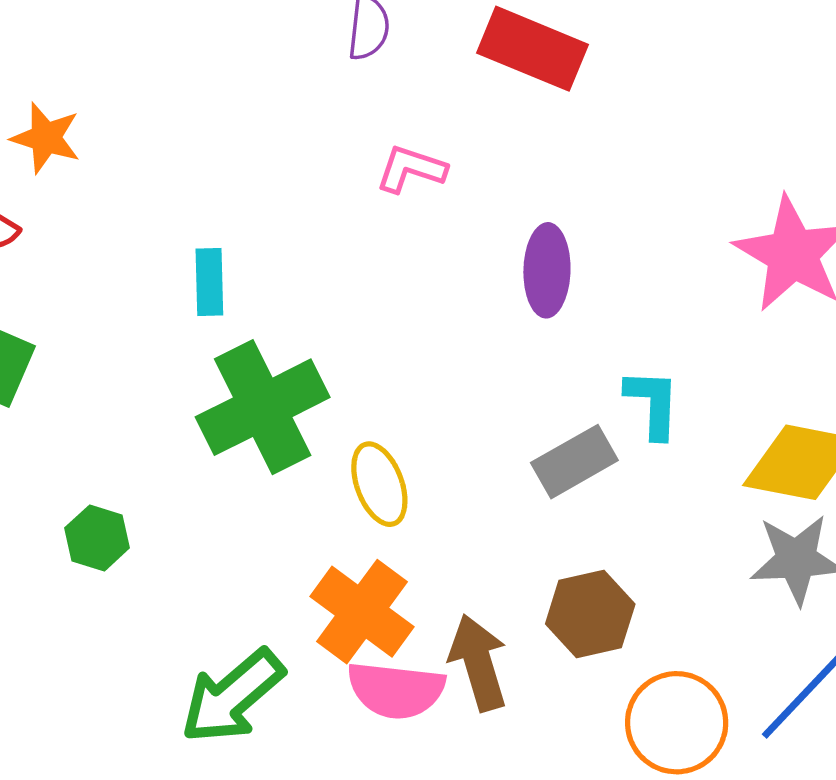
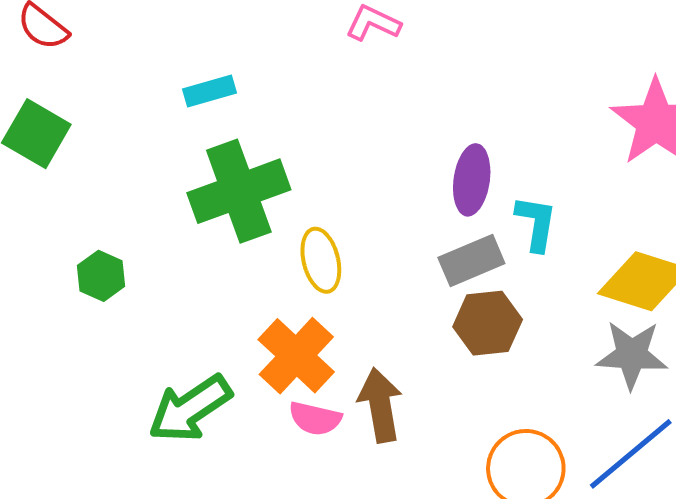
purple ellipse: (547, 270) -> (472, 180), moved
cyan rectangle: (209, 282) -> (210, 91), turned 69
brown hexagon: (590, 614) -> (488, 323), moved
pink semicircle: (396, 690) -> (315, 418), size x0.7

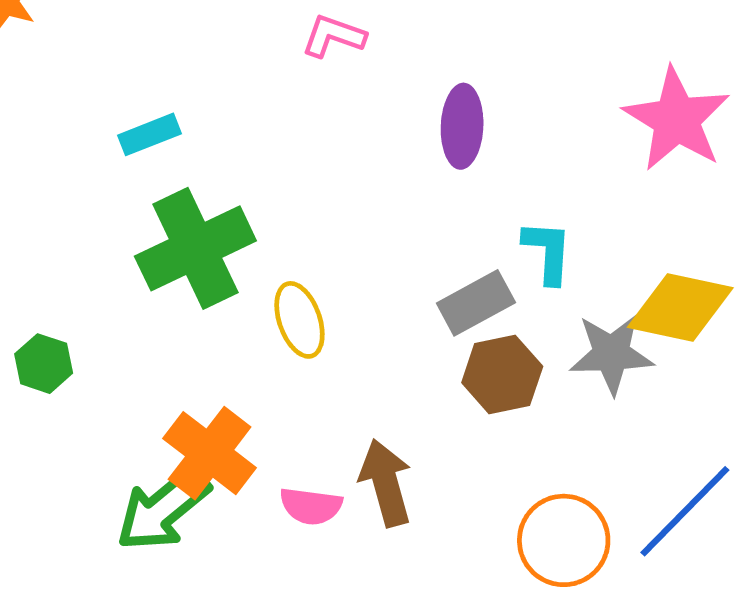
purple ellipse: (472, 180) -> (462, 126), moved
gray star: (632, 355) -> (611, 354), moved
orange cross: (296, 356) -> (210, 453), moved

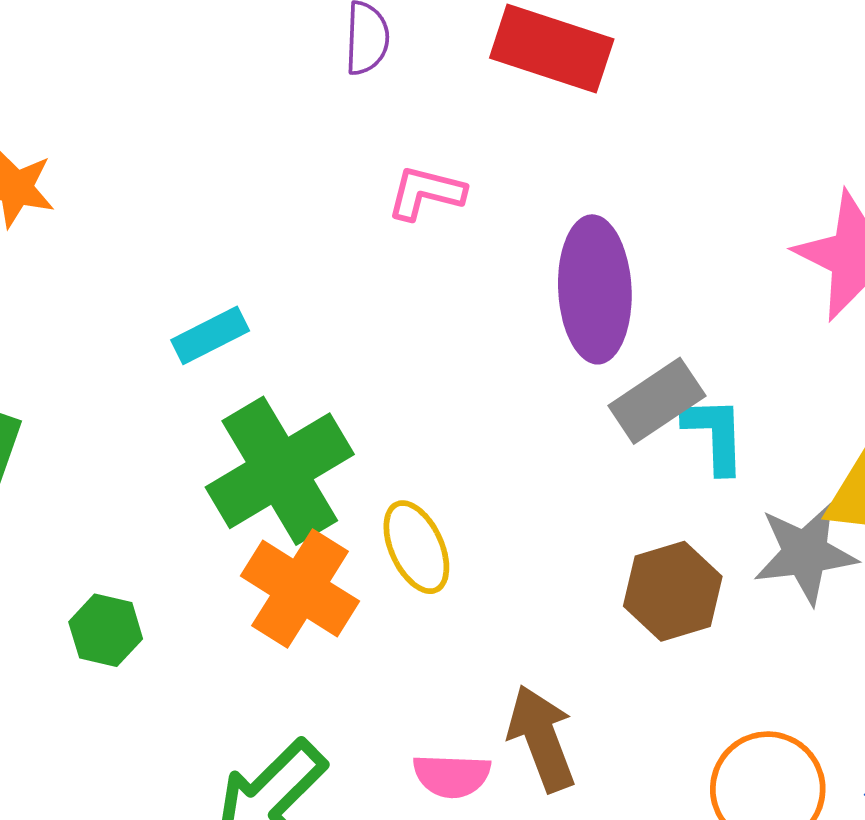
purple ellipse: (462, 126) -> (595, 289), size x1.4
gray rectangle: (476, 303) -> (657, 401), moved
orange cross: (210, 453) -> (300, 589), moved

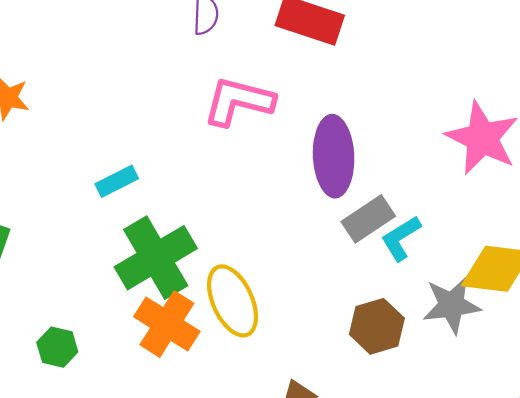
pink L-shape: (426, 193) -> (239, 101), size x1.6
cyan L-shape: (715, 435) -> (401, 238), turned -120
yellow ellipse: (416, 547) -> (233, 301), size x1.4

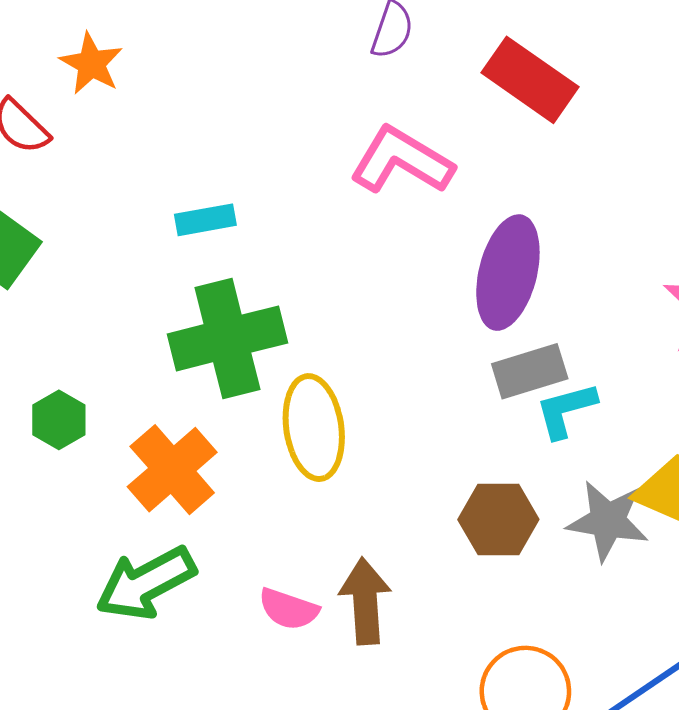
orange cross: (167, 324) -> (172, 470), moved

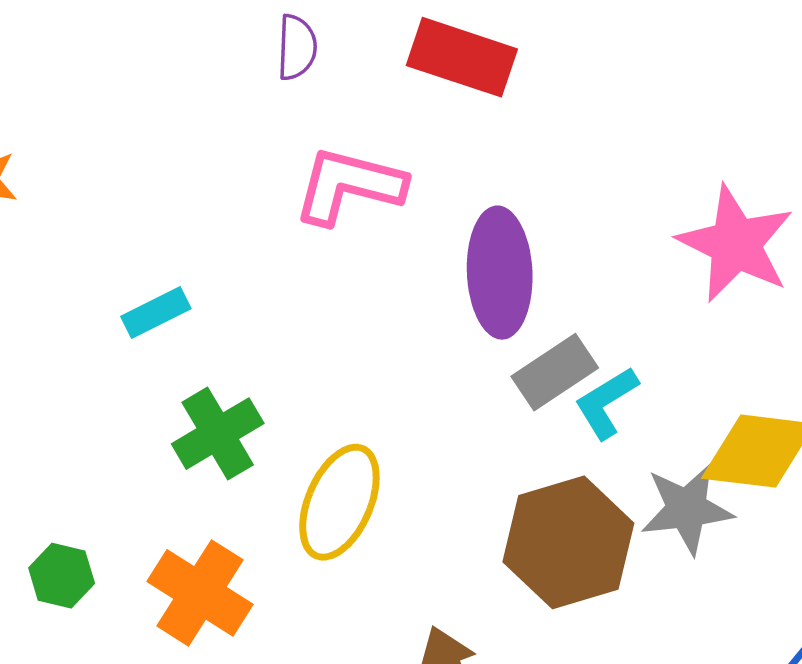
green cross: (227, 338) -> (218, 434), size x0.7
yellow ellipse: (314, 428) -> (339, 502), turned 48
brown hexagon: (498, 519) -> (568, 542), size x1.5

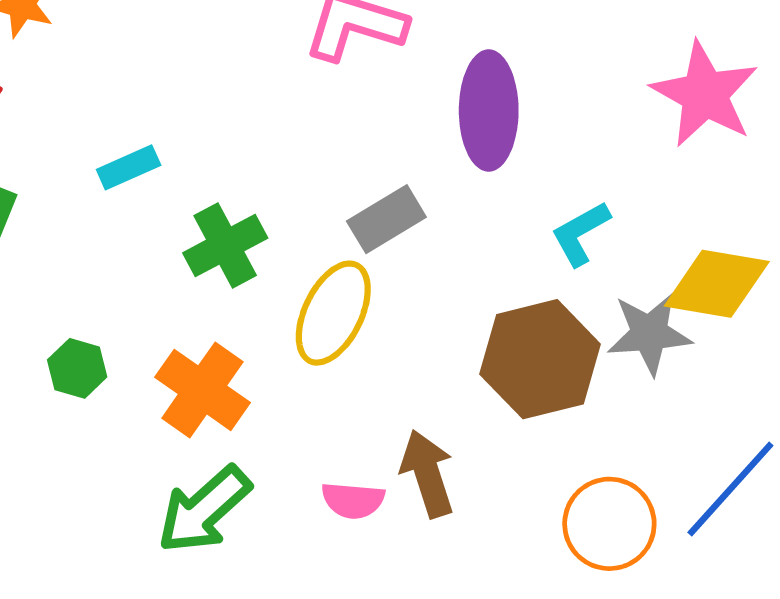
cyan rectangle: (156, 312) -> (129, 167), moved
gray rectangle: (555, 372) -> (386, 219), moved

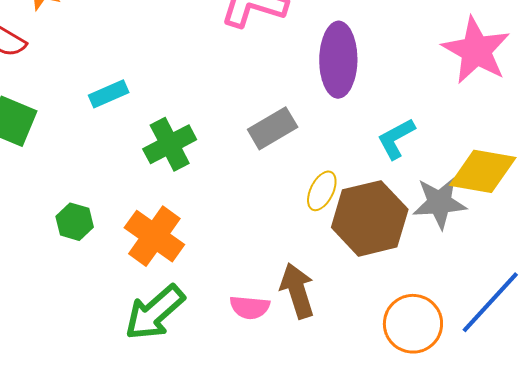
yellow ellipse: (333, 313) -> (322, 191), moved, size x0.6

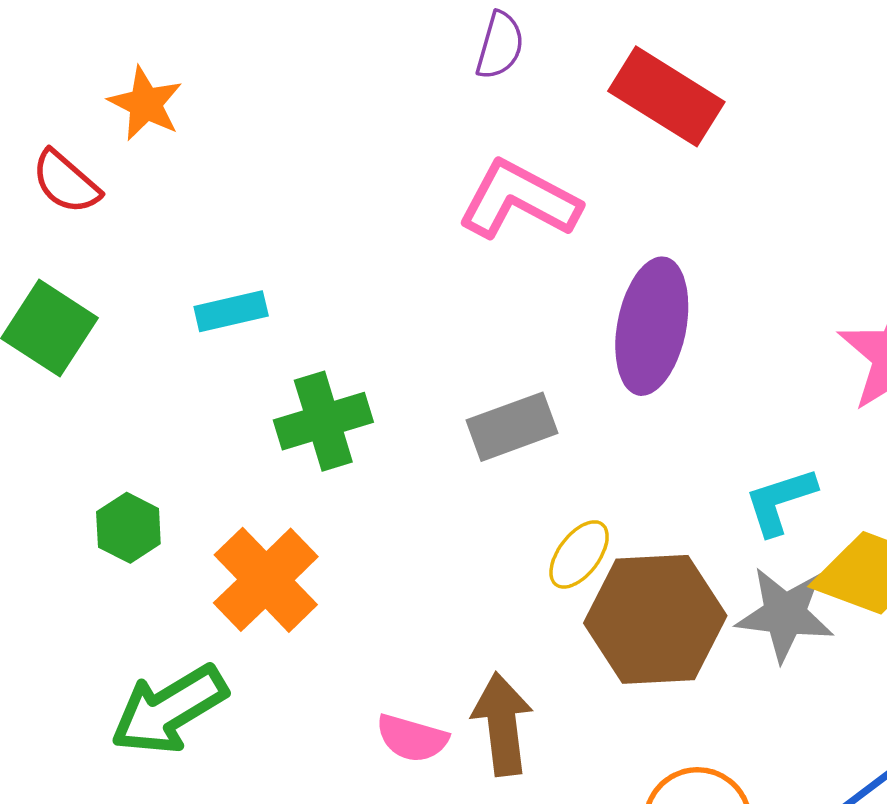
cyan L-shape: (396, 139) -> (780, 501), moved
green arrow: (155, 312) -> (169, 710), moved

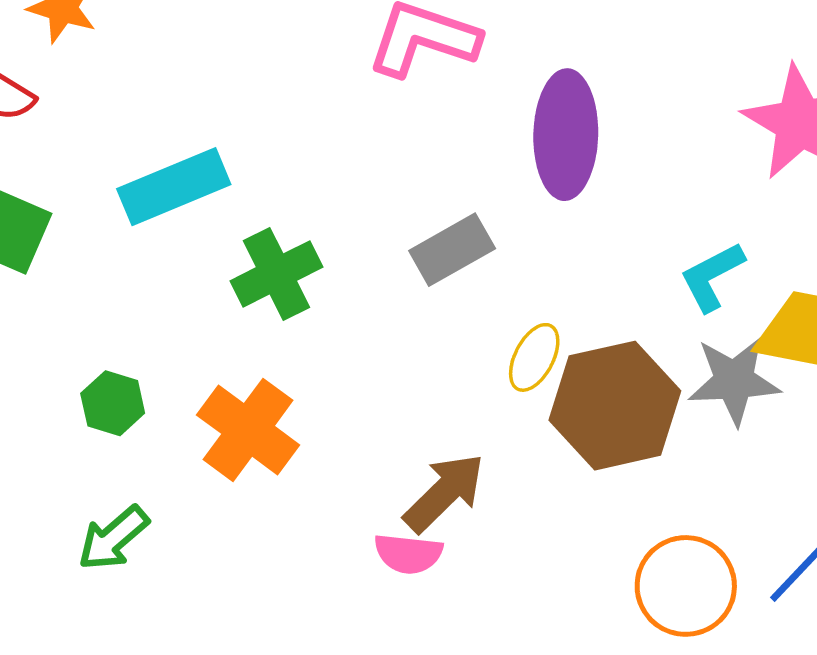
cyan rectangle: (231, 311) -> (174, 187), size x1.6
green arrow: (169, 710) -> (113, 538), moved, size x0.7
brown arrow: (502, 724) -> (444, 493), moved, turned 62

